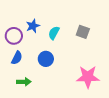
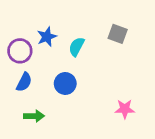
gray square: (83, 32) -> (118, 34), moved
pink star: (88, 77) -> (125, 109), size x0.6

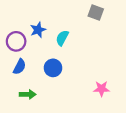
gray square: (118, 34) -> (96, 13), moved

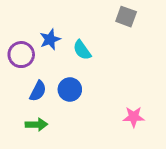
cyan semicircle: (62, 38) -> (82, 50), turned -63
blue semicircle: (20, 67) -> (38, 91), moved

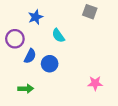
blue star: (50, 39) -> (36, 17), moved
blue semicircle: (38, 91) -> (30, 56), moved

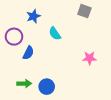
blue circle: (50, 64) -> (47, 87), moved
pink star: (95, 83) -> (90, 58), moved

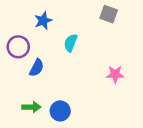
cyan semicircle: (55, 34) -> (71, 43), turned 56

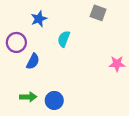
pink star: (115, 74) -> (117, 64), moved

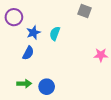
blue star: (39, 19) -> (33, 32), moved
purple circle: (16, 42) -> (14, 17), moved

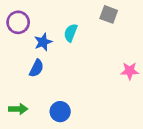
cyan semicircle: (55, 34) -> (71, 33), moved
green arrow: (24, 84) -> (18, 109), moved

